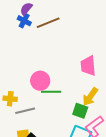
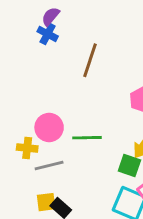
brown line: (48, 23) -> (90, 60), moved, turned -50
pink circle: (40, 81) -> (49, 127), moved

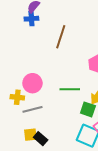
blue cross: (48, 34) -> (31, 19), turned -32
green line: (87, 138) -> (70, 89), moved

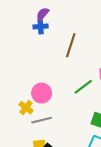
green line: (70, 89) -> (83, 87), moved, turned -36
yellow cross: (17, 97) -> (26, 108), turned 32

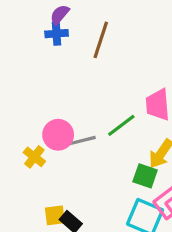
brown line: (71, 45) -> (101, 40), moved
gray line: (42, 120) -> (80, 141), moved

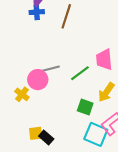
gray line: (80, 141) -> (49, 69), moved
green square: (145, 176) -> (85, 107), moved

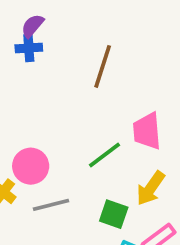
brown line: (66, 16) -> (103, 66), moved
gray line: (49, 69) -> (51, 205), moved

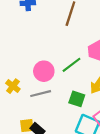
pink circle: (31, 166) -> (44, 71), moved

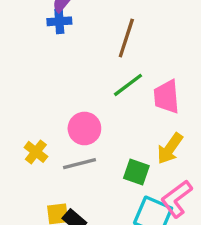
green line: (72, 65) -> (128, 85), moved

